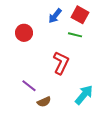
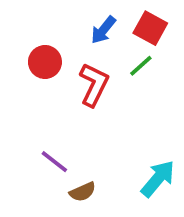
green line: (75, 35) -> (141, 66), turned -56
red L-shape: (61, 63) -> (94, 85), moved

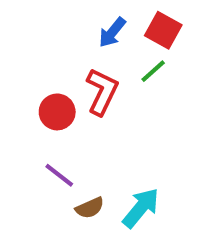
red circle: (45, 62) -> (57, 112), moved
cyan arrow: (158, 179) -> (141, 208), moved

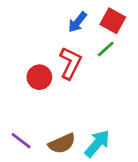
purple line: (59, 175) -> (21, 141), moved
brown semicircle: (90, 208) -> (62, 143), size x1.4

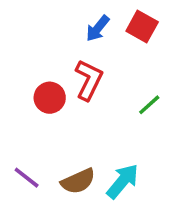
green line: (106, 49) -> (149, 105), moved

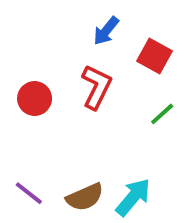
red square: (142, 27) -> (154, 56), moved
red circle: (50, 98) -> (35, 99), moved

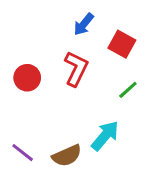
cyan arrow: (133, 197) -> (105, 136), moved

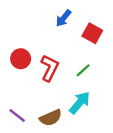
red L-shape: (76, 69) -> (50, 68), moved
green line: (128, 90) -> (83, 70), moved

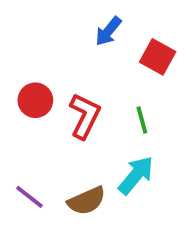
green line: (83, 70) -> (142, 120), turned -63

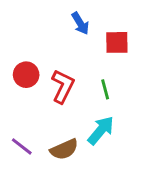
blue arrow: (108, 31) -> (80, 23), turned -70
red square: (158, 57) -> (117, 42), turned -30

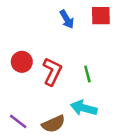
red square: (117, 42) -> (101, 16), moved
cyan arrow: (101, 130) -> (84, 108), turned -115

